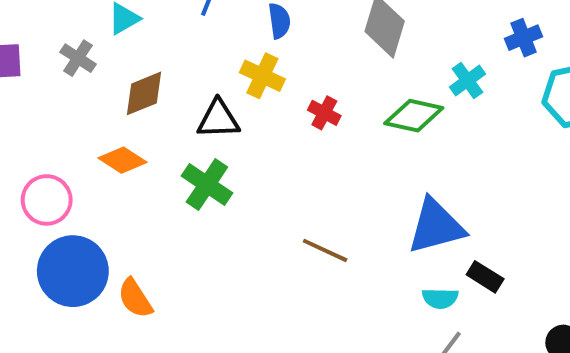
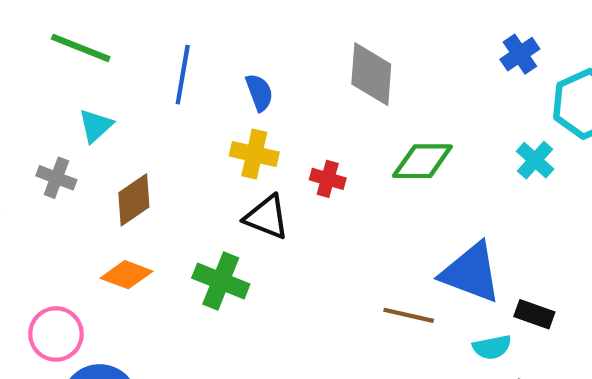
cyan cross: (467, 81) -> (535, 160), moved
black triangle: (218, 119) -> (267, 217), moved, turned 36
blue triangle: (436, 226) -> (471, 273), turned 48
brown line: (325, 250) -> (409, 315), moved

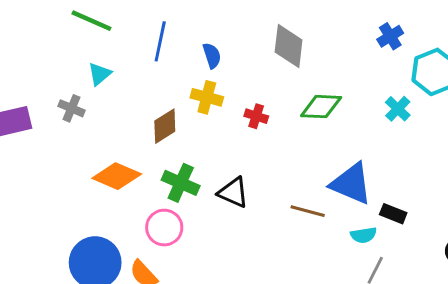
brown diamond: (134, 200) -> (165, 126), moved
black triangle: (267, 217) -> (233, 192), moved
orange diamond: (127, 275) -> (117, 176), size x1.4
pink circle: (56, 334) -> (164, 228), moved

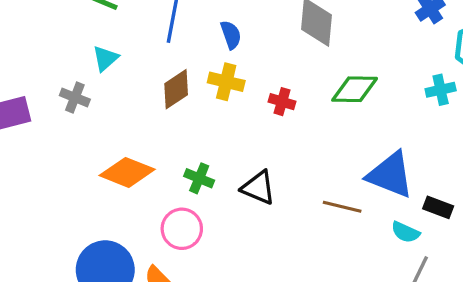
cyan cross: (398, 109) -> (441, 90), turned 35
brown diamond: (165, 126) -> (176, 89), moved
green cross: (181, 183) -> (199, 178), size x0.7
cyan semicircle: (364, 235) -> (405, 232), turned 35

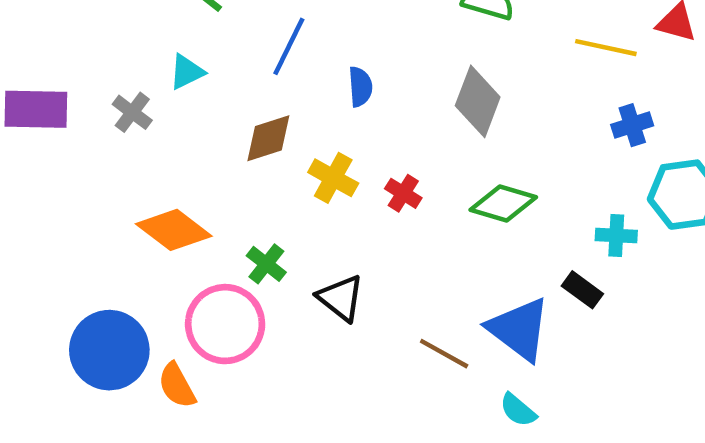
yellow cross: (226, 82) -> (333, 178), moved
black rectangle: (438, 207) -> (582, 290), moved
pink circle: (182, 229) -> (225, 324), size x1.4

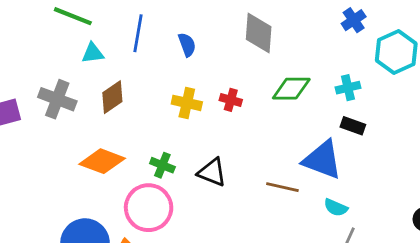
cyan triangle: (187, 72) -> (93, 53), moved, turned 35
gray cross: (132, 112) -> (57, 99), size x1.5
brown diamond: (268, 138) -> (112, 97), moved
cyan cross: (616, 236) -> (348, 88), moved

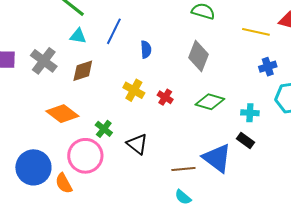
brown line: (282, 187) -> (183, 169), turned -35
cyan semicircle: (336, 208) -> (183, 197), moved

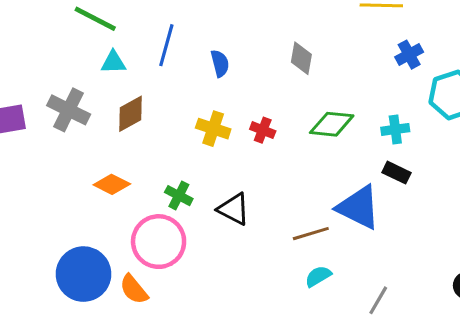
gray diamond: (199, 56) -> (301, 58), size x0.7
orange diamond: (62, 114) -> (112, 184), size x0.7
cyan semicircle: (183, 197) -> (318, 276), turned 120

